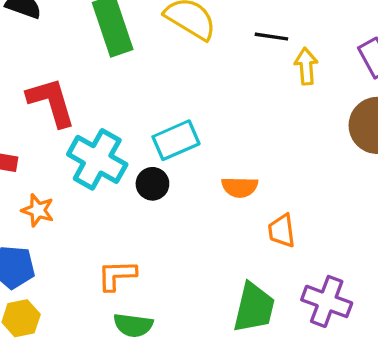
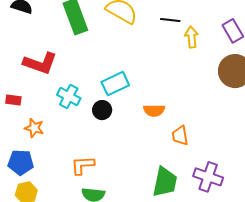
red L-shape: (51, 102) -> (40, 63), turned 128
cyan cross: (97, 159) -> (69, 97), size x0.7

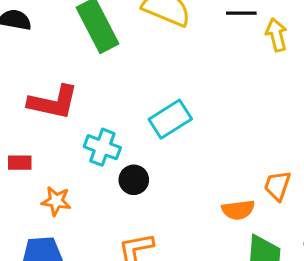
black circle: (102, 110) -> (134, 180), moved
orange semicircle: (154, 110) -> (238, 210), moved
orange trapezoid: (180, 136) -> (277, 186), turned 35

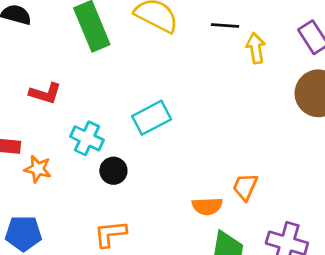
red L-shape: (53, 102) -> (45, 93), size x0.7
orange star: (56, 201) -> (38, 169), moved

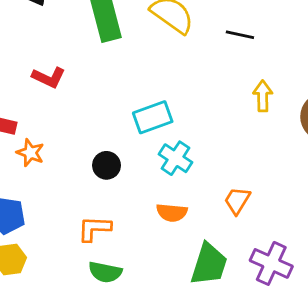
yellow arrow: (256, 48) -> (263, 96), moved
cyan cross: (87, 138) -> (176, 158), moved
orange semicircle: (207, 206) -> (172, 213), moved

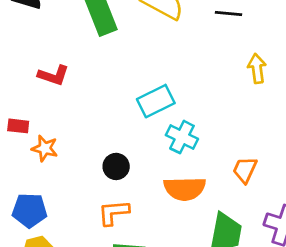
black circle: (107, 165) -> (116, 166), moved
orange semicircle: (172, 213) -> (185, 189), size x1.4

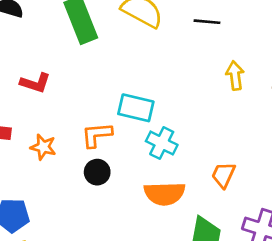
cyan rectangle: (156, 101) -> (136, 108), turned 40
orange star: (45, 148) -> (43, 147), moved
orange L-shape: (114, 213) -> (97, 135), moved

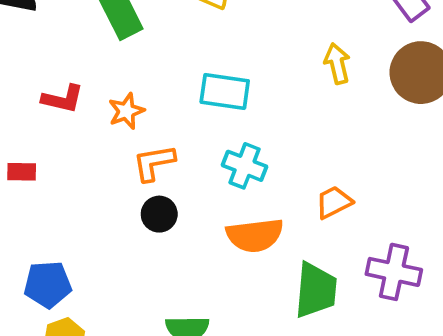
cyan rectangle: (136, 108) -> (225, 91), moved
orange star: (43, 147) -> (126, 111), moved, turned -30
orange trapezoid: (223, 175) -> (334, 202), turned 44

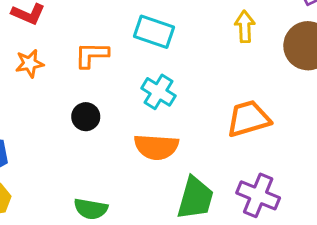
orange star: (126, 111) -> (30, 63), moved
orange L-shape: (154, 163) -> (92, 55), moved
orange trapezoid: (334, 202) -> (248, 119), moved, size x1.5

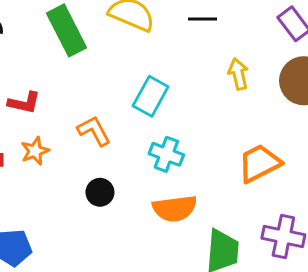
cyan rectangle: (154, 32) -> (151, 96), turned -69
orange L-shape: (92, 55) -> (94, 131), turned 72

